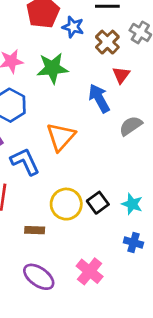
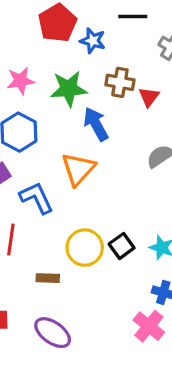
brown cross: (107, 42) -> (120, 82), moved, turned -35
blue arrow: (99, 98) -> (96, 124), moved
pink cross: (90, 271) -> (149, 326), moved

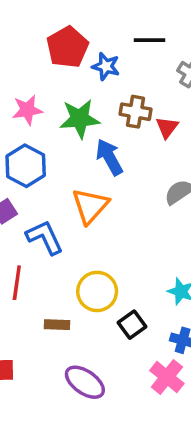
black square: (122, 246) -> (132, 325), moved
purple ellipse: (53, 333) -> (85, 382), moved

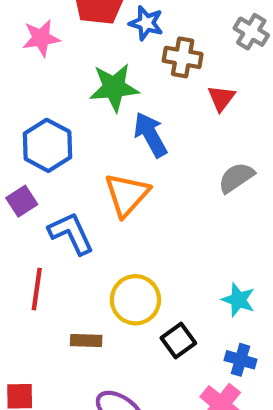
pink star: (27, 110) -> (41, 38), moved
brown cross: (135, 112) -> (183, 57), moved

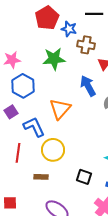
pink star: (41, 38) -> (12, 60), moved
blue arrow: (150, 135) -> (88, 86), moved
yellow circle: (135, 300) -> (53, 150), moved
black square: (178, 341) -> (84, 177), turned -35

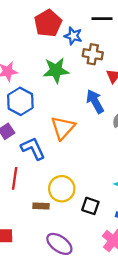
yellow circle: (53, 150) -> (62, 189), moved

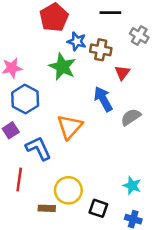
blue star: (73, 36) -> (77, 41), moved
green star: (56, 70) -> (62, 67), turned 30

